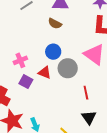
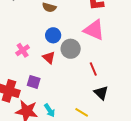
red triangle: (45, 73) -> (49, 57), turned 32
purple square: (26, 82) -> (34, 82), moved

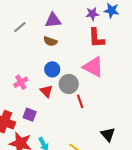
red line: (93, 69) -> (80, 101), moved
black triangle: (101, 93) -> (108, 134), moved

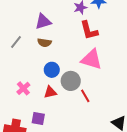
gray line: (20, 27) -> (16, 42), moved
red triangle: (46, 91) -> (50, 92), turned -48

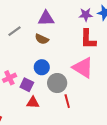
red triangle: (50, 92) -> (33, 102), moved
purple square: (38, 118) -> (27, 85), moved

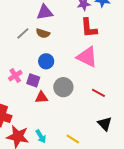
gray line: (15, 31) -> (23, 33), moved
gray circle: (57, 83) -> (63, 87), moved
red line: (67, 101) -> (98, 93), moved, turned -40

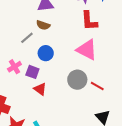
gray line: (23, 33) -> (27, 38), moved
gray circle: (63, 87) -> (77, 80), moved
red triangle: (41, 97) -> (40, 89), turned 40

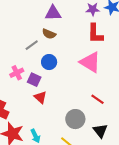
gray circle: (77, 80) -> (75, 119), moved

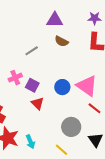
brown semicircle: (49, 34) -> (61, 41), moved
blue circle: (49, 62) -> (62, 87), moved
pink triangle: (90, 62) -> (87, 86), moved

